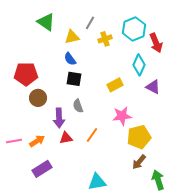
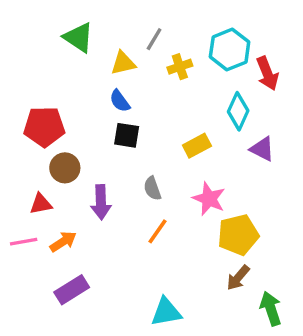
gray semicircle: (78, 106) -> (152, 188), moved
pink star: (122, 116) -> (209, 199), turned 30
red triangle: (66, 138) -> (41, 204), moved

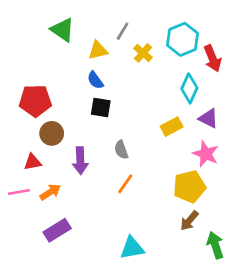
yellow cross: (180, 67) -> (143, 53), turned -30
yellow rectangle: (197, 146) -> (172, 127), moved
pink star: (209, 199) -> (206, 154), moved

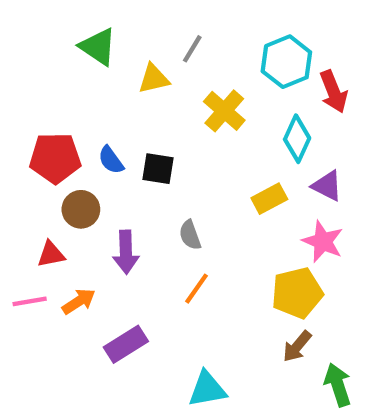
yellow cross: (143, 53) -> (224, 111), moved, size x1.4
blue semicircle: (95, 80) -> (111, 160), moved
purple rectangle: (57, 230) -> (126, 344), moved

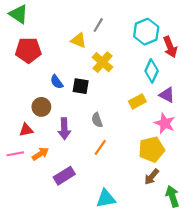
green triangle: (98, 47) -> (18, 14), moved
yellow triangle: (154, 79) -> (78, 40), turned 35
yellow cross: (224, 111) -> (103, 62), moved
red pentagon: (55, 158) -> (28, 50), moved

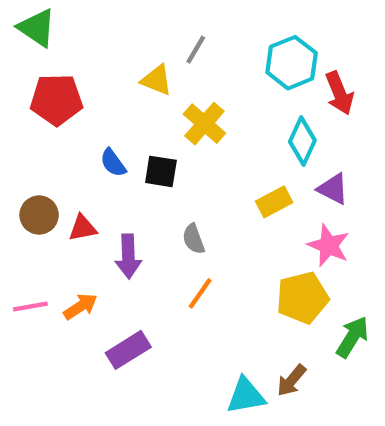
brown circle: (41, 107) -> (39, 215), moved
red triangle: (26, 130) -> (83, 228), moved
brown arrow: (152, 177) -> (292, 380), moved
green arrow: (172, 196) -> (352, 337), moved, turned 50
cyan triangle: (106, 199) -> (246, 396), moved

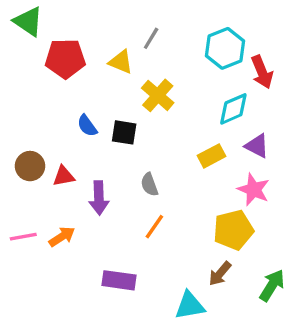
red pentagon: (56, 100) -> (65, 58), moved
cyan diamond: (302, 141) -> (233, 109), turned 42
green arrow: (352, 337) -> (272, 285), moved
purple rectangle: (128, 350) -> (119, 280), moved, turned 40
brown arrow: (292, 380) -> (220, 274), moved

